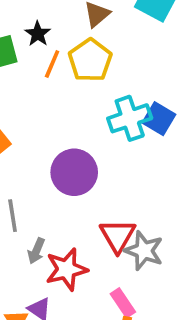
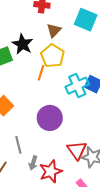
black star: (38, 34) -> (23, 44), size x1.5
orange line: (52, 64) -> (41, 73), moved

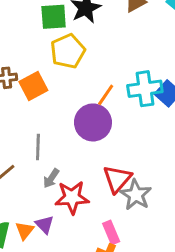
yellow pentagon: (53, 56) -> (68, 51), moved
orange line: (41, 73) -> (106, 95), moved

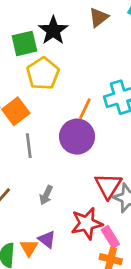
gray line: (38, 147) -> (29, 146), moved
red star: (72, 198) -> (87, 223), moved

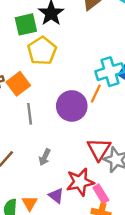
orange line: (85, 109) -> (96, 94), moved
purple triangle: (47, 239) -> (56, 196), moved

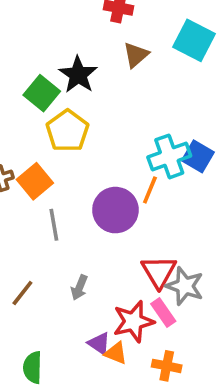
green square: (26, 24) -> (42, 93), turned -35
pink rectangle: (101, 194) -> (163, 312), moved
orange triangle: (30, 203) -> (116, 353), moved, turned -35

